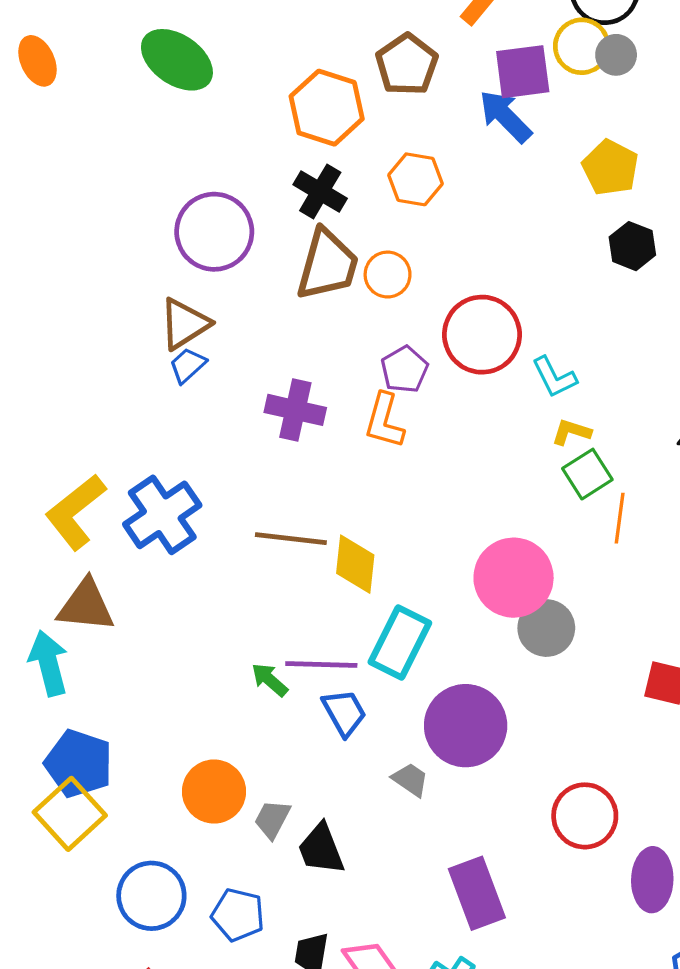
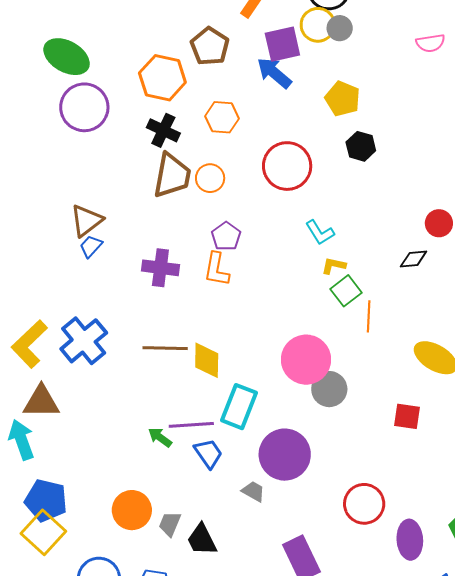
purple circle: (214, 232) -> (84, 107), moved
red circle: (482, 335) -> (287, 166), moved

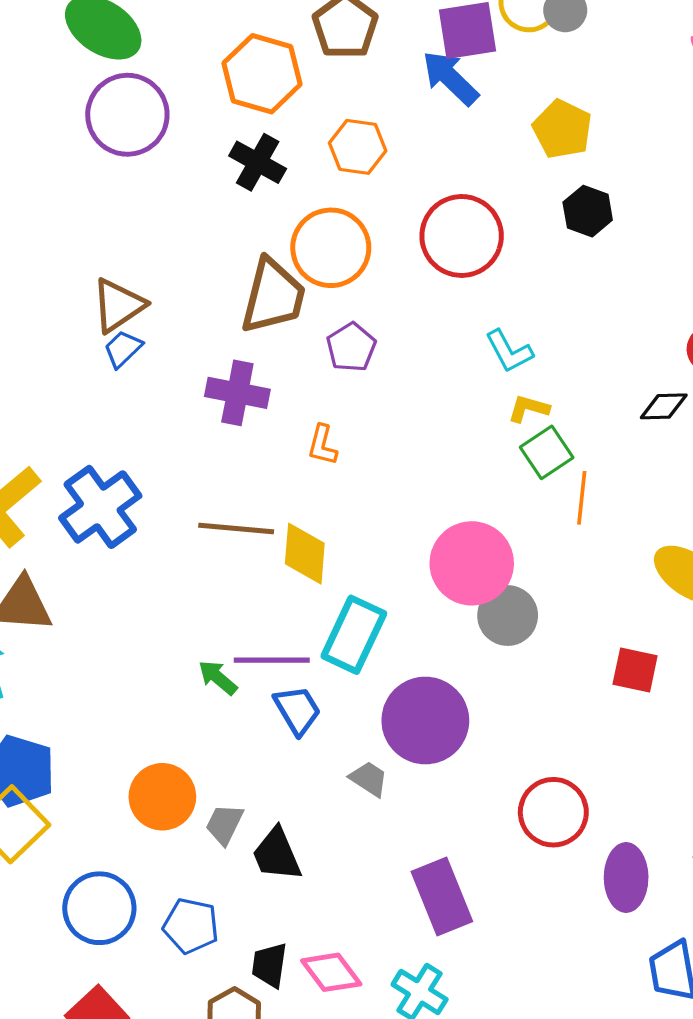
brown trapezoid: (172, 176) -> (273, 296), moved
orange circle: (210, 178) -> (331, 248), size x1.6
orange L-shape: (217, 269) -> (322, 445), moved, size x0.7

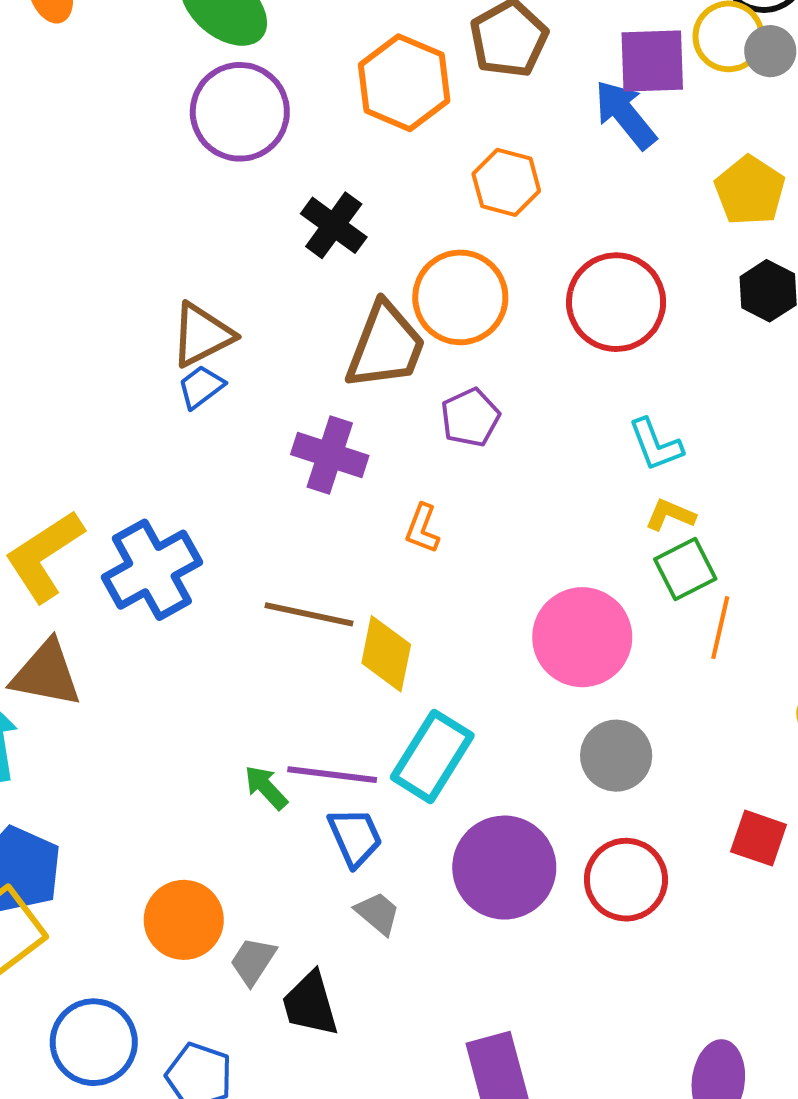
black cross: (258, 162) -> (334, 225), moved
pink circle: (472, 563) -> (582, 637), moved
gray trapezoid: (369, 779) -> (378, 913), moved
red circle: (553, 812) -> (626, 880), moved

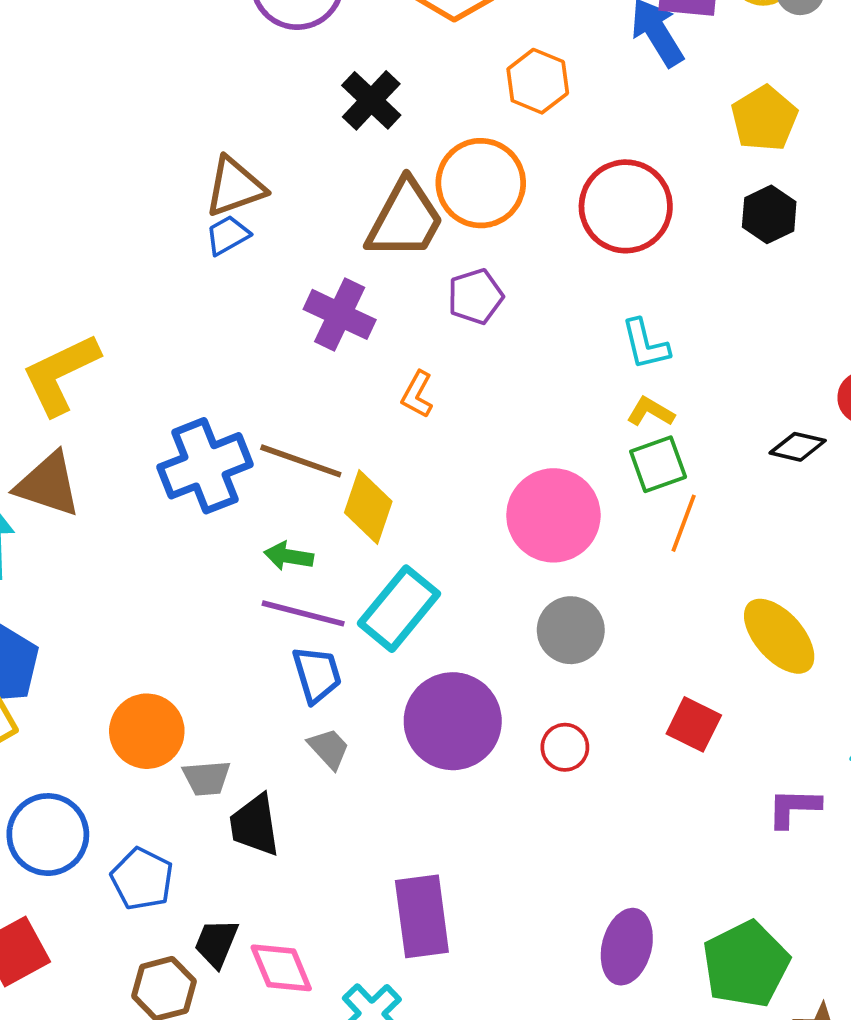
blue cross: (152, 570) -> (205, 466), moved
green arrow: (266, 787) -> (289, 556), moved, turned -45
red circle: (626, 880) -> (565, 747), size x0.6
gray trapezoid: (253, 961) -> (206, 778), turned -135

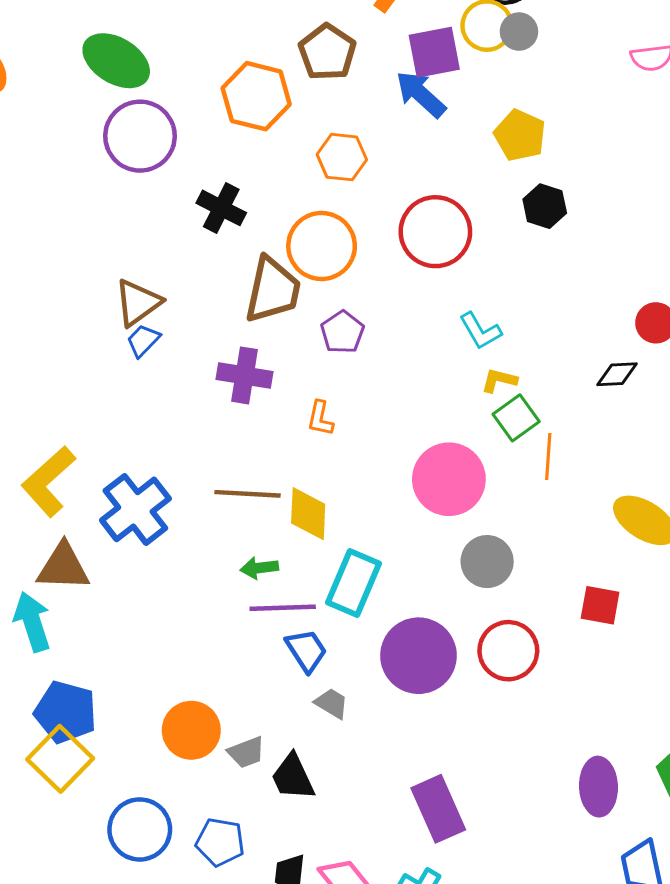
blue cross: (205, 466) -> (135, 509), moved
red circle: (565, 747) -> (508, 651), size x1.6

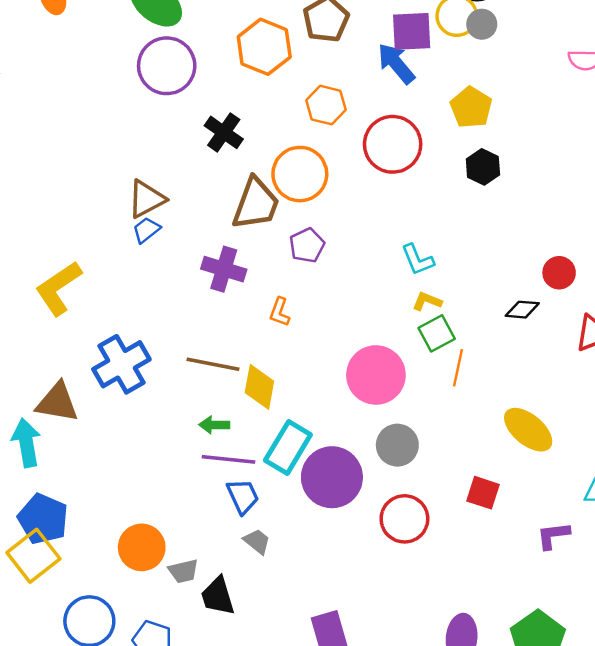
red circle: (435, 232) -> (393, 144), moved
yellow L-shape: (48, 481) -> (58, 288), moved
purple circle: (418, 656) -> (332, 477), moved

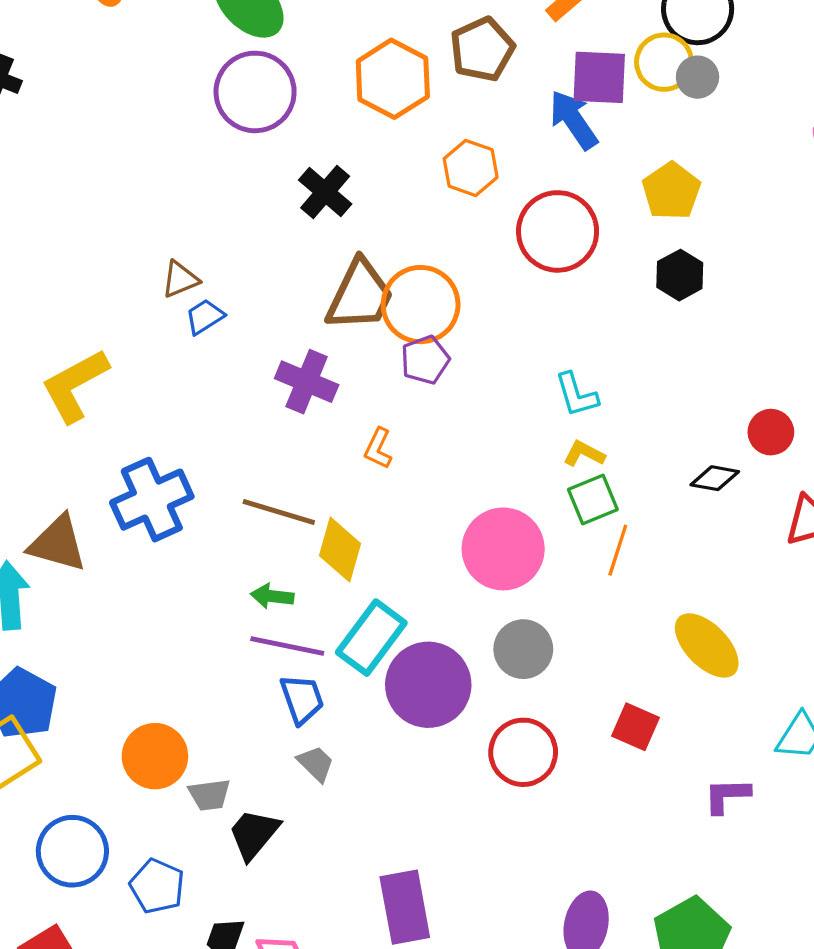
orange circle: (300, 174) -> (421, 305), moved
brown triangle: (146, 199) -> (180, 279), moved, size x0.7
black trapezoid: (218, 596) -> (254, 834), turned 51

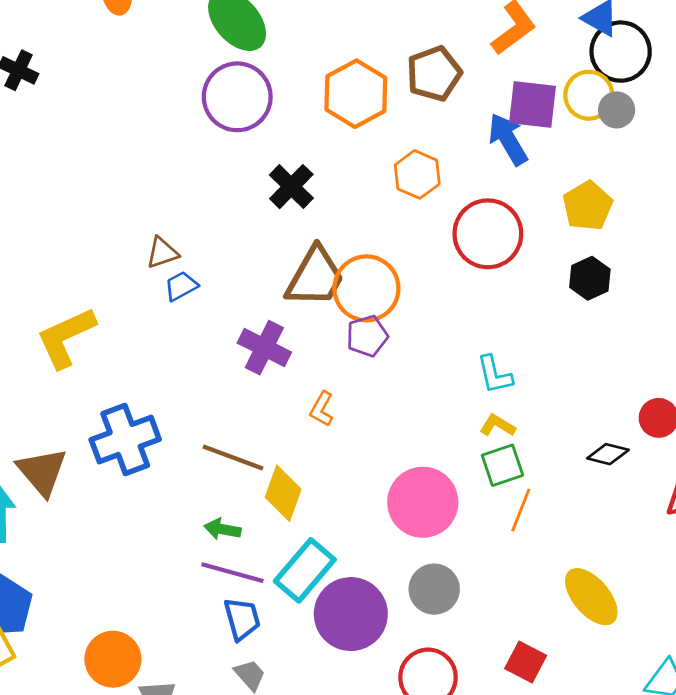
brown triangle: (58, 544) -> (42, 472), turned 30

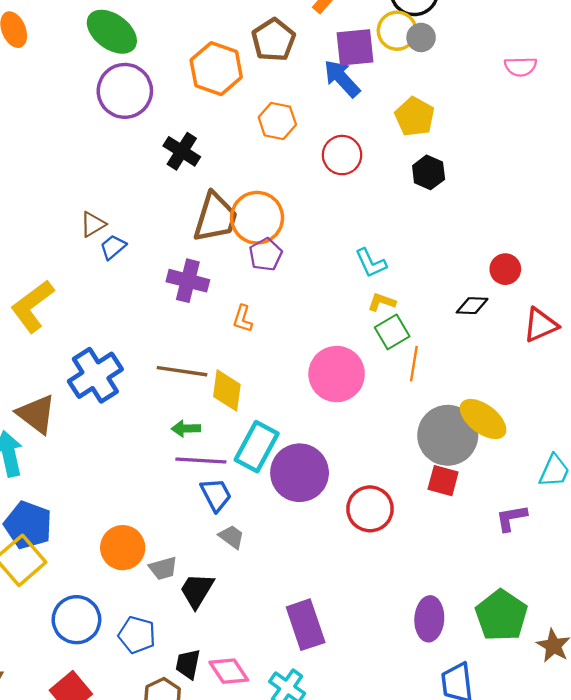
red circle: (488, 234) -> (342, 155), size x0.7
gray circle: (434, 589) -> (448, 435), moved, size x1.5

